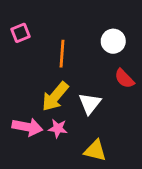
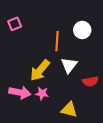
orange line: (62, 54) -> (57, 41), moved
red semicircle: (124, 79) -> (90, 81), moved, turned -56
white triangle: (90, 103) -> (69, 65), moved

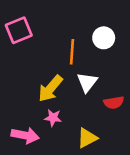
pink square: (15, 24) -> (19, 30), size x1.5
pink arrow: (20, 92) -> (25, 135), moved
yellow triangle: (69, 110) -> (87, 138), turned -42

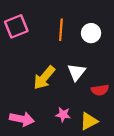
orange line: (72, 52) -> (61, 30), moved
pink star: (53, 118) -> (63, 115), moved
yellow triangle: (87, 138) -> (89, 121), moved

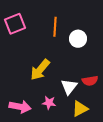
white circle: (91, 33) -> (78, 39), moved
white triangle: (77, 72) -> (69, 87), moved
pink star: (63, 115) -> (49, 103), moved

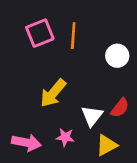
pink square: (15, 24) -> (40, 33), moved
white circle: (78, 39) -> (117, 56), moved
red semicircle: (90, 81) -> (120, 108), turned -42

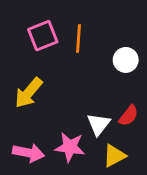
yellow arrow: (53, 93) -> (28, 93), moved
pink star: (65, 137) -> (70, 147), size x1.5

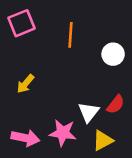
pink square: (43, 36) -> (22, 23), moved
yellow arrow: (28, 93) -> (25, 84), size x0.7

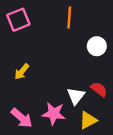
orange line: (71, 35) -> (69, 17), moved
red semicircle: (116, 104) -> (99, 89), turned -91
pink arrow: (25, 138) -> (22, 118), turned 30

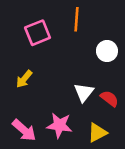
pink square: (18, 20) -> (38, 33), moved
white triangle: (76, 96) -> (84, 92), moved

